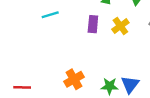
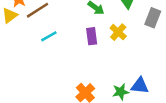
blue triangle: (130, 84) -> (140, 86), turned -48

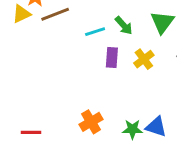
cyan line: (49, 36) -> (95, 32), moved

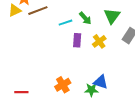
blue triangle: (156, 127) -> (101, 82), moved

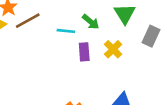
cyan line: (66, 23) -> (66, 31), turned 32

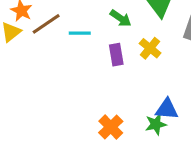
cyan line: (66, 31) -> (80, 33), moved

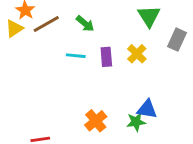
green arrow: (121, 18) -> (85, 24), moved
cyan line: (80, 33) -> (76, 56), moved

